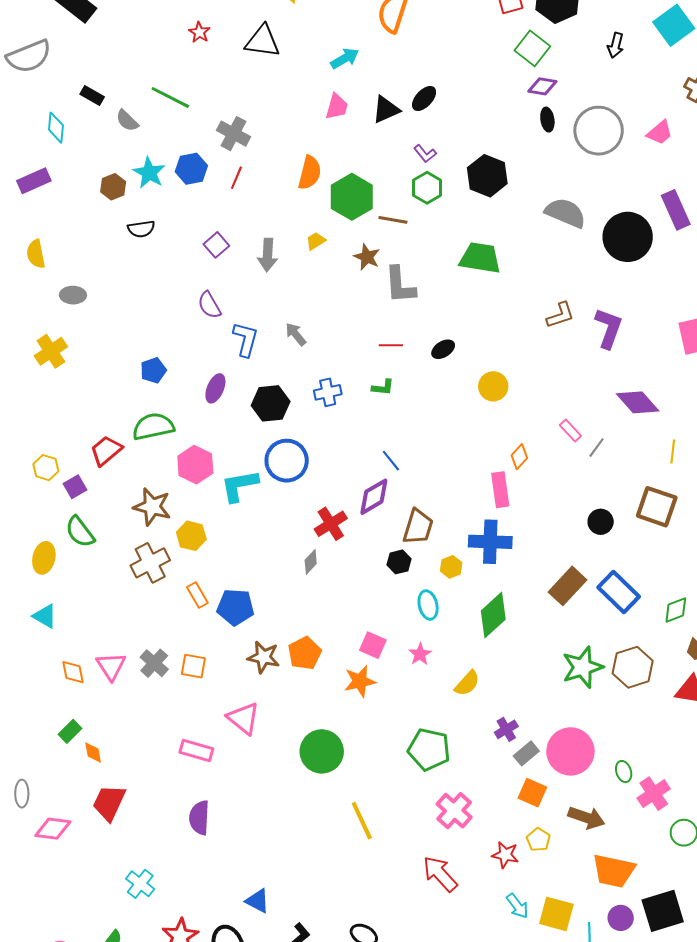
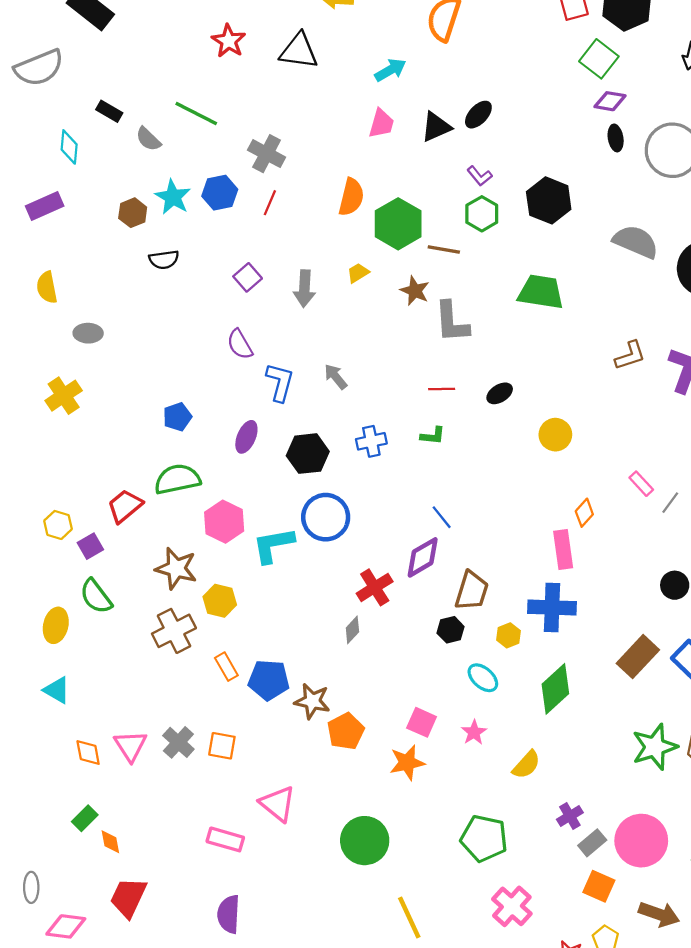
red star: (199, 32) -> (229, 41), size x1.4
cyan ellipse: (428, 605) -> (483, 678), turned -36
brown star: (264, 657) -> (312, 701), moved

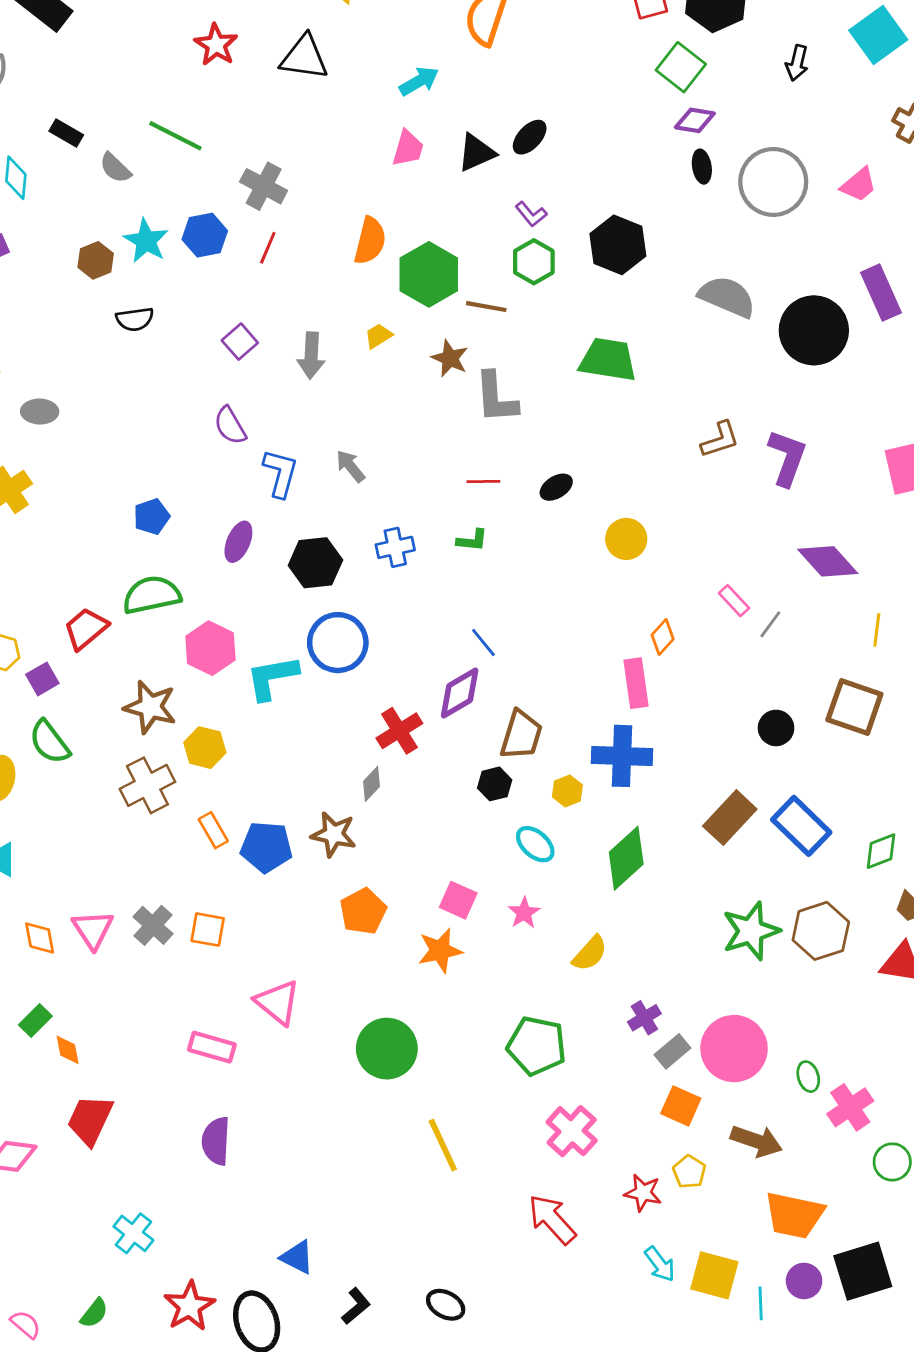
brown star: (312, 701) -> (334, 834), moved

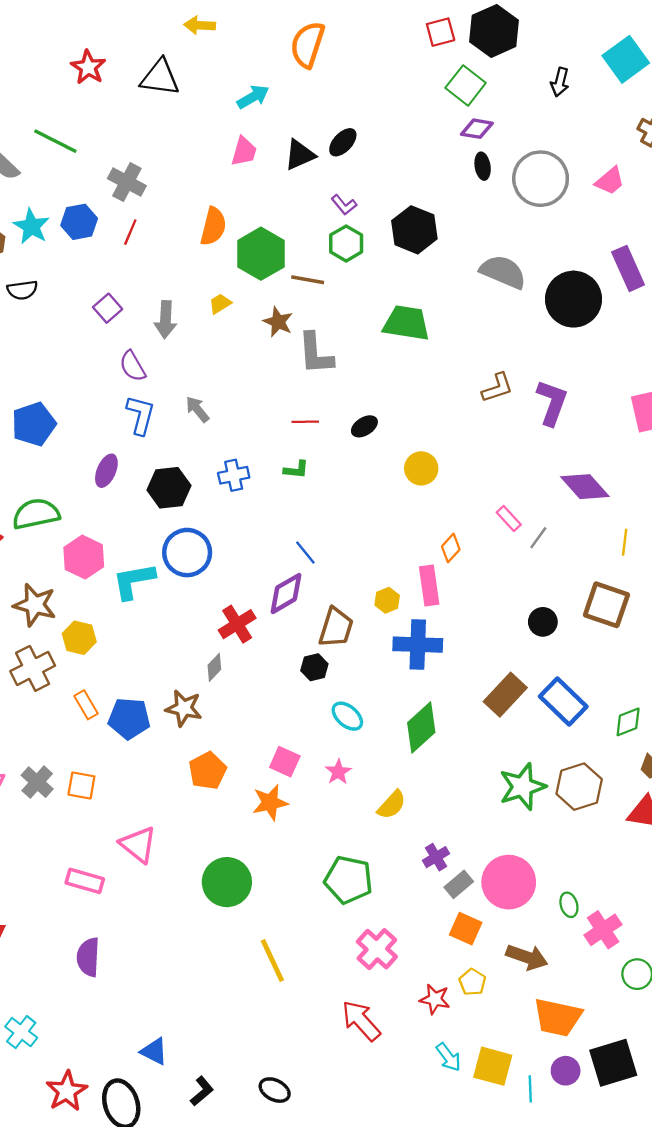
purple semicircle: (230, 426) -> (133, 366), moved
blue pentagon: (152, 517) -> (34, 424), moved, size x1.5
yellow hexagon: (567, 791) -> (387, 600), moved

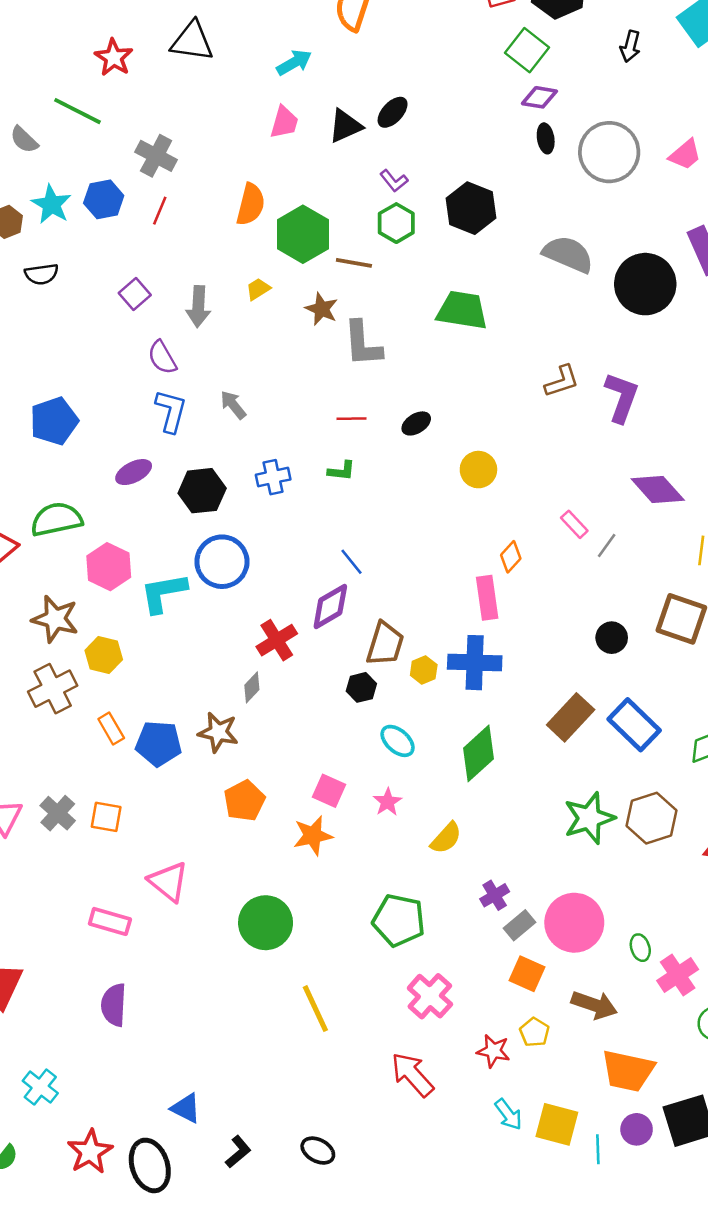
red star: (88, 67) -> (114, 57), moved
purple ellipse: (106, 471) -> (134, 472), turned 40
yellow hexagon: (387, 600) -> (424, 670), moved

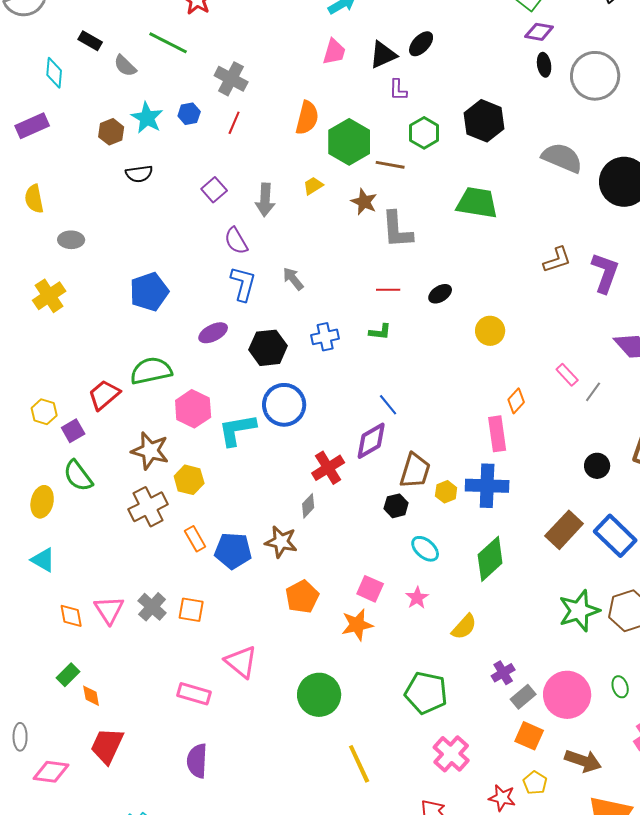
purple L-shape: (394, 181) -> (398, 90), moved, turned 40
blue hexagon: (104, 199) -> (189, 114), size x0.7
green ellipse: (640, 948) -> (620, 687), moved

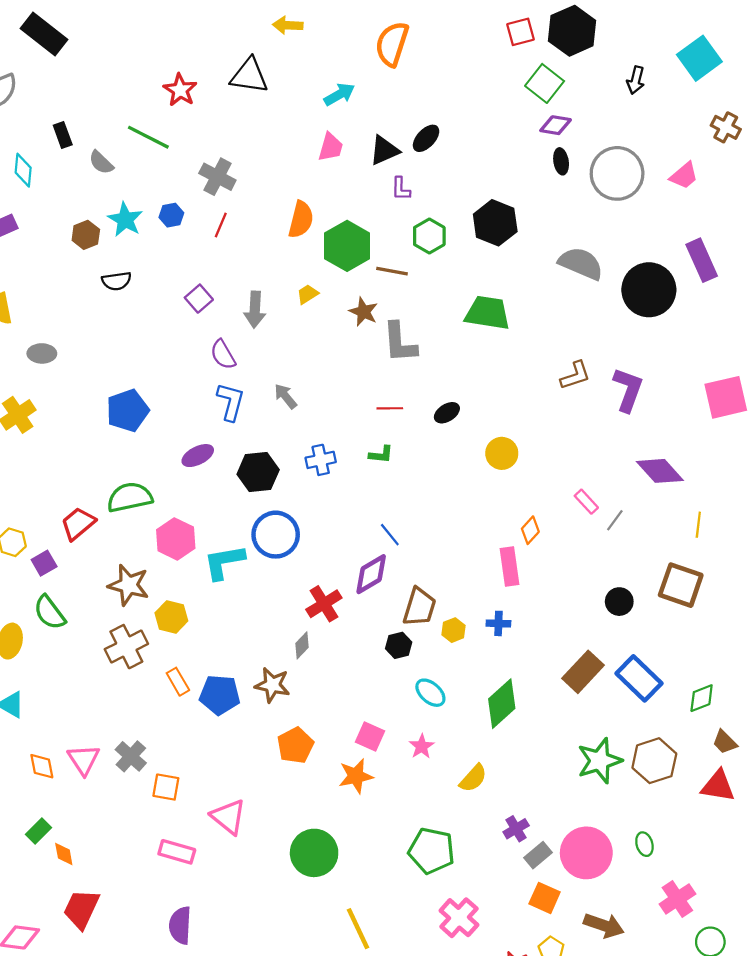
black rectangle: (90, 41) -> (63, 135), turned 40
blue cross: (487, 486) -> (498, 623), size x0.5
orange square: (191, 610) -> (166, 787), moved

